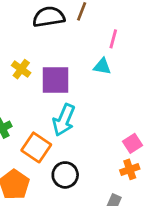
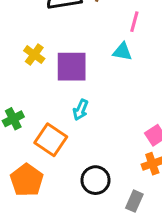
cyan arrow: (64, 120) -> (81, 110), size x0.6
black circle: (65, 175) -> (95, 180), moved

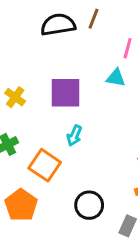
yellow cross: (34, 55) -> (15, 97), moved

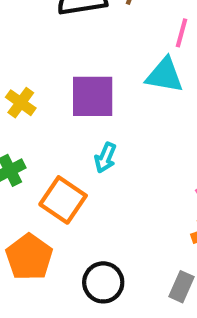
cyan triangle: (116, 78) -> (165, 75), size x1.4
black circle: (89, 205) -> (103, 282), moved

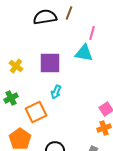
orange square: (63, 200) -> (36, 112), turned 30

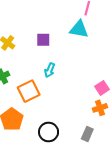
purple square: (50, 63) -> (43, 40), size x0.6

